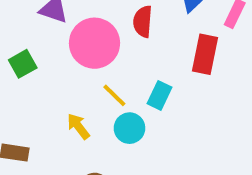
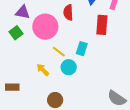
green square: (23, 64) -> (16, 33), moved

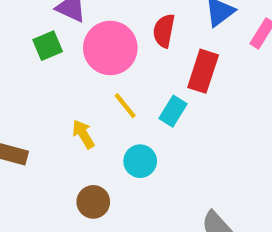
red rectangle: (102, 25) -> (203, 71), moved
cyan circle: (69, 67) -> (140, 161), moved

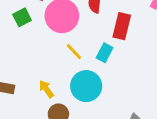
yellow arrow: (83, 134) -> (46, 89), moved
cyan circle: (140, 161) -> (86, 86), size x1.5

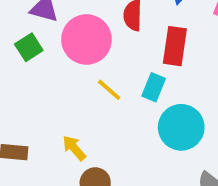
cyan circle: (86, 86) -> (181, 127), moved

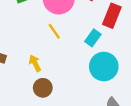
yellow line: (109, 90) -> (54, 31), moved

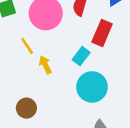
yellow line: (54, 31) -> (27, 46), moved
yellow arrow: (35, 63) -> (45, 65), moved

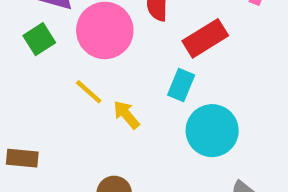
red rectangle: (102, 33) -> (205, 38), turned 50

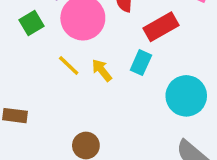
yellow arrow: (126, 115) -> (102, 70), moved
cyan circle: (212, 131) -> (186, 96), moved

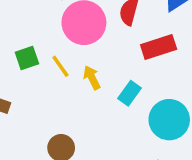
green square: (31, 23) -> (27, 58), moved
cyan rectangle: (141, 63) -> (130, 93), moved

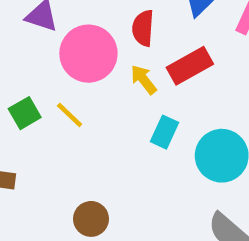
yellow arrow: (92, 78) -> (144, 80), moved

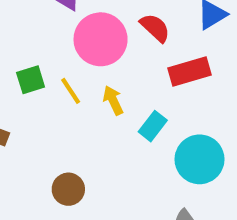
red semicircle: (143, 28) -> (155, 28), turned 116
yellow arrow: (144, 80) -> (113, 100), moved

